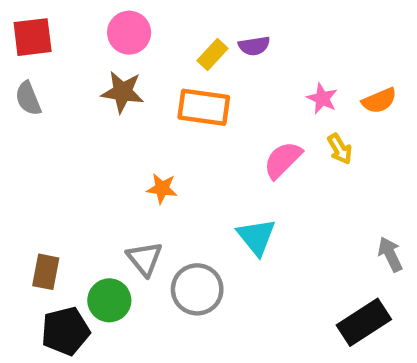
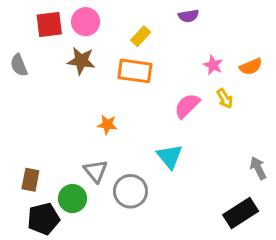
red square: (33, 37) -> (49, 25), moved
purple semicircle: (254, 46) -> (188, 16), moved

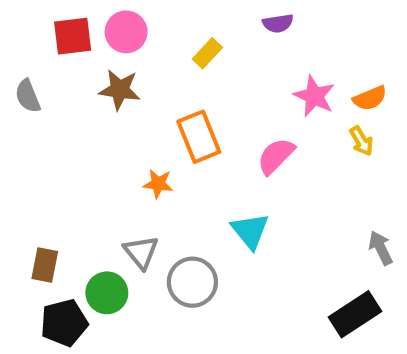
pink star: (213, 65) -> (314, 96), size x1.4
orange rectangle: (135, 71) -> (199, 137), moved, turned 60
yellow arrow: (225, 98) -> (361, 141), moved

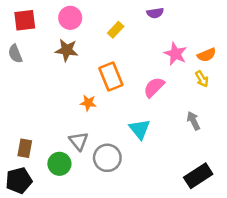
red square: (73, 36) -> (25, 20), moved
gray arrow: (381, 248) -> (193, 121), moved
black pentagon: (64, 323) -> (19, 181), moved

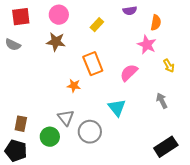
gray semicircle: (15, 54) -> (13, 45), turned -42
orange semicircle: (207, 55) -> (156, 23), moved, turned -56
black pentagon: (19, 181) -> (16, 151), turned 30

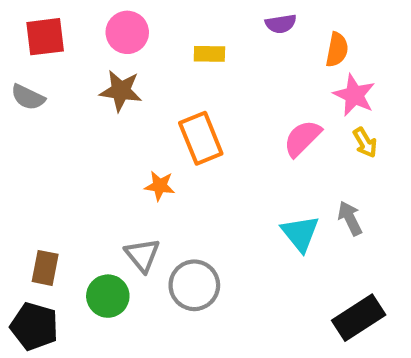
yellow rectangle: (97, 25) -> (209, 54), turned 48
pink star: (147, 45) -> (354, 95), moved
pink semicircle: (129, 73) -> (302, 138), moved
cyan triangle: (117, 108) -> (300, 233), moved

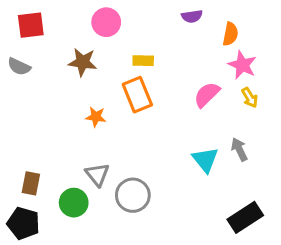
pink circle: (127, 32) -> (106, 22), moved
yellow rectangle: (209, 54) -> (143, 61), moved
orange star: (160, 186) -> (96, 117), moved

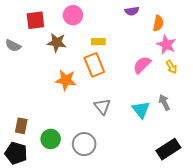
red square: (31, 25) -> (35, 20), moved
orange star: (96, 117) -> (66, 80), size x1.5
gray triangle: (97, 174) -> (102, 106), moved
gray circle: (133, 195) -> (84, 144), moved

